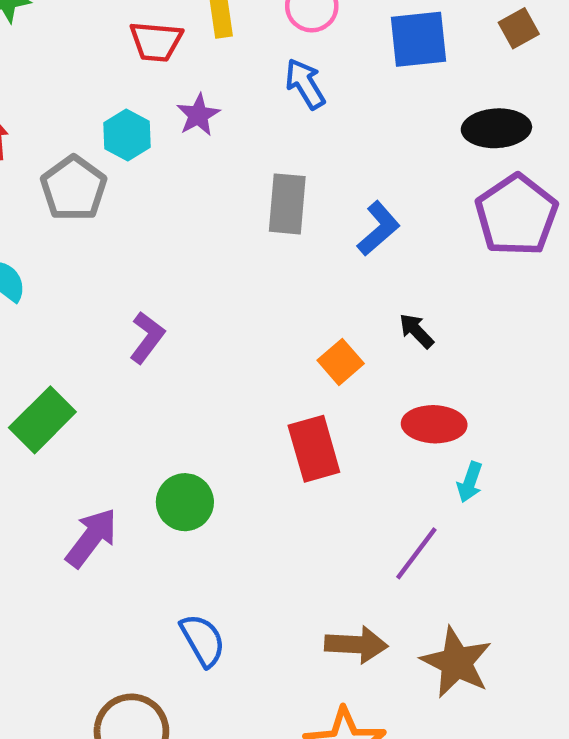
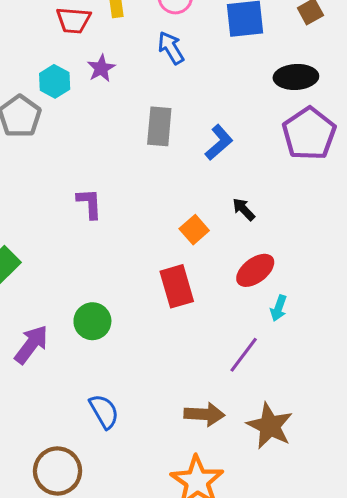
purple L-shape: (147, 337) -> (89, 203), moved, turned -40
red ellipse: (434, 424) -> (255, 270), turned -39

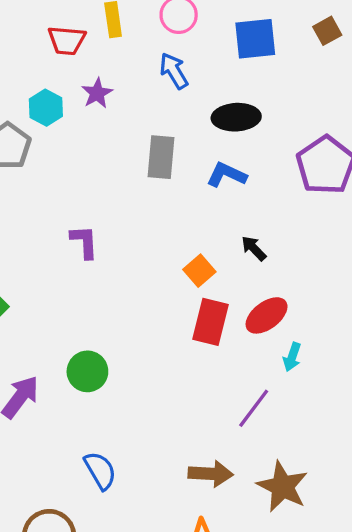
black ellipse: (296, 77) -> (236, 117), moved
blue L-shape: (219, 142) -> (227, 175), turned -114
red rectangle: (177, 286) -> (211, 322), moved, turned 30

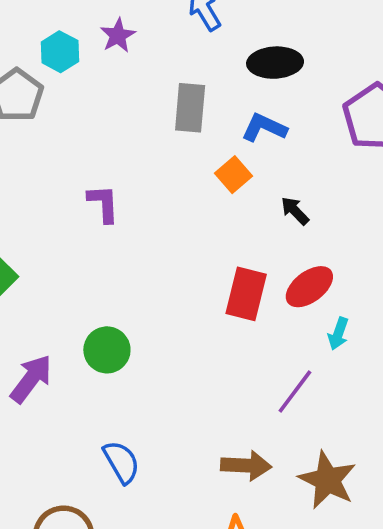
orange square: (199, 271) -> (233, 175), moved

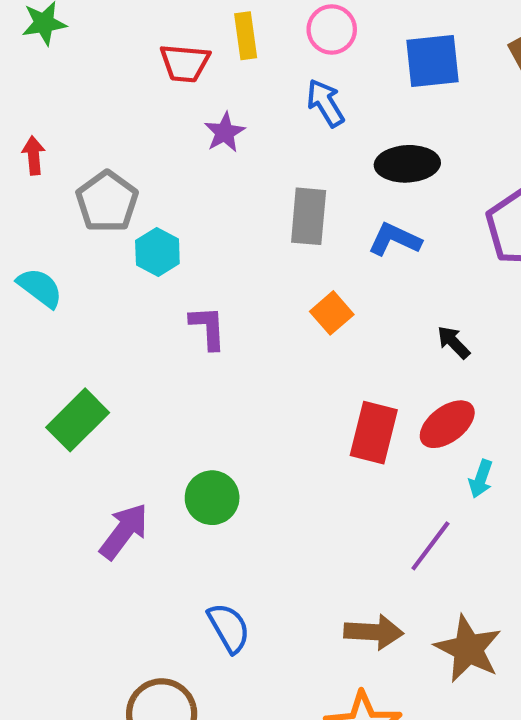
cyan hexagon: (60, 52) -> (157, 252), moved
orange square: (233, 175) -> (332, 313), moved
black arrow: (295, 211) -> (453, 342), moved

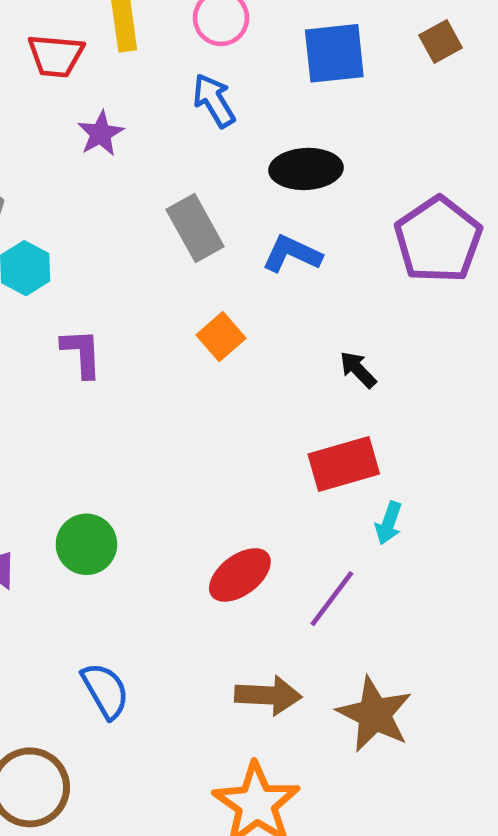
gray rectangle: (309, 216) -> (195, 228), turned -34
red ellipse: (447, 424) -> (240, 575), moved
red rectangle: (374, 433) -> (344, 464), moved, turned 60

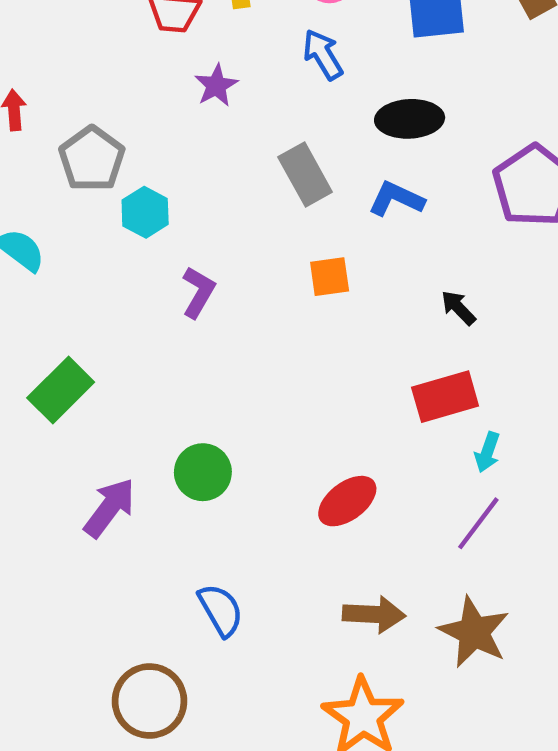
orange square: (221, 337) -> (330, 277), turned 33
purple L-shape: (82, 353) -> (198, 292), turned 33
purple line: (332, 599) -> (478, 523), moved

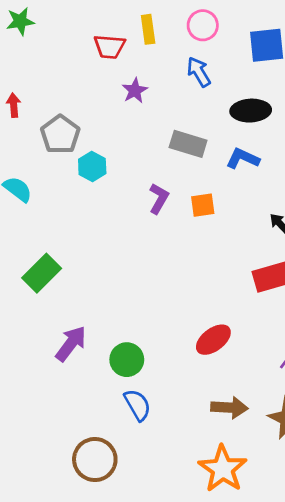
gray rectangle: (305, 174) -> (188, 144), turned -44
purple L-shape: (198, 292) -> (159, 198), moved
green circle: (203, 472) -> (127, 360), moved

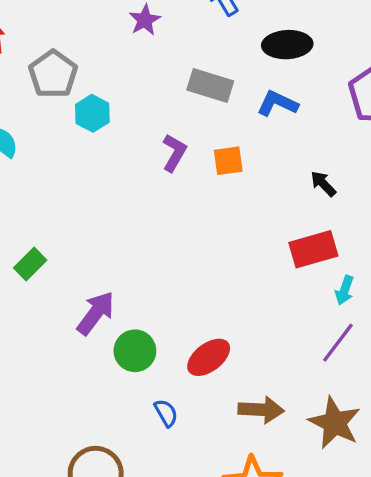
green rectangle: (42, 273) -> (30, 264), moved, size x0.7
red ellipse: (213, 340) -> (209, 357), moved
purple arrow: (71, 344) -> (96, 313), moved
blue semicircle: (137, 405) -> (166, 413), moved, size x0.7

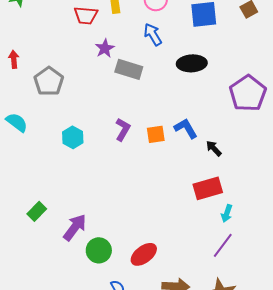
gray rectangle: (210, 86) -> (129, 69), moved
blue L-shape: (277, 104) -> (186, 128), moved, turned 35
cyan hexagon: (92, 113) -> (73, 137), moved
green rectangle: (30, 264) -> (37, 211), moved

